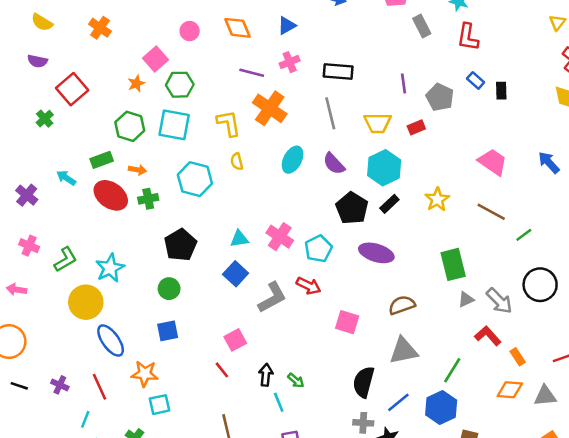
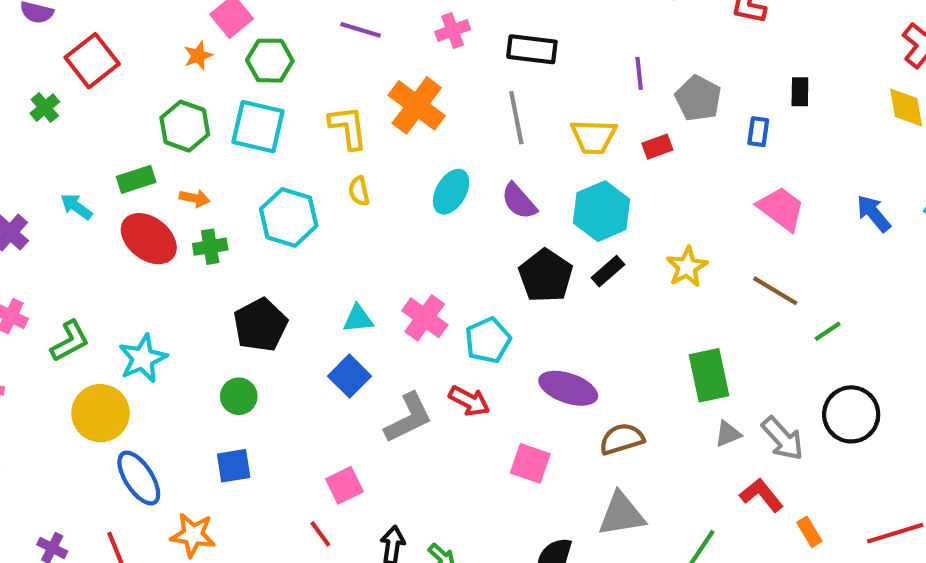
purple line: (252, 73) -> (361, 30), moved
blue rectangle: (476, 80) -> (758, 132), moved, turned 54
purple ellipse: (376, 253) -> (568, 388), moved

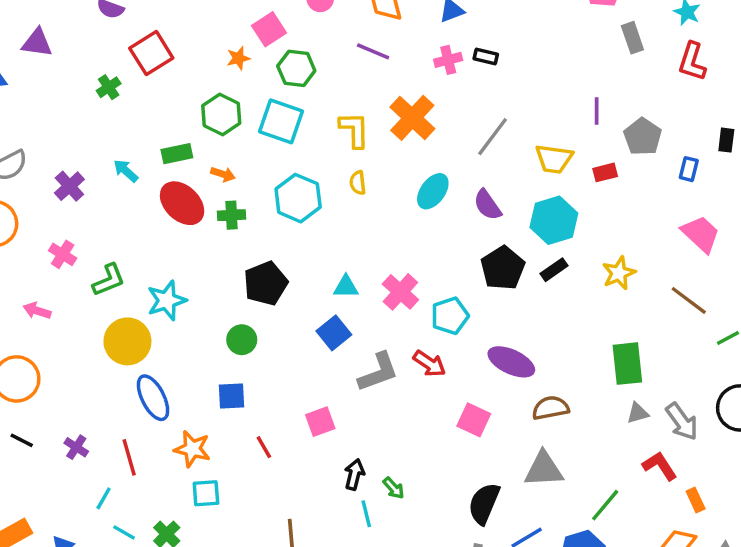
black rectangle: (532, 49) -> (486, 56), moved, size x0.6
gray line: (516, 118) -> (493, 137), turned 42
red line: (320, 534) -> (264, 447), moved

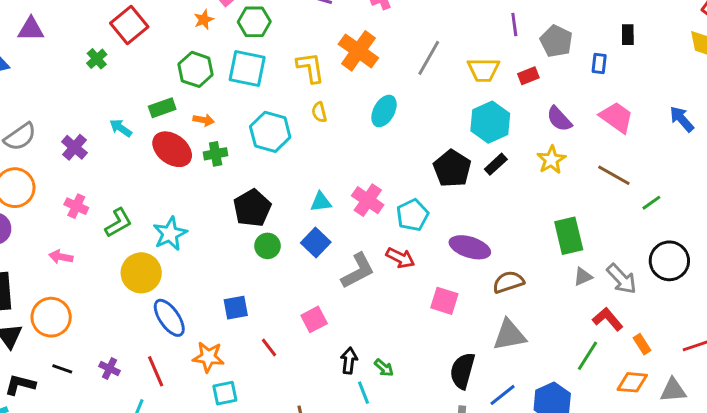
purple semicircle: (487, 205) -> (559, 119), moved
green circle: (242, 340) -> (267, 246), moved
green line: (605, 505) -> (587, 356), moved

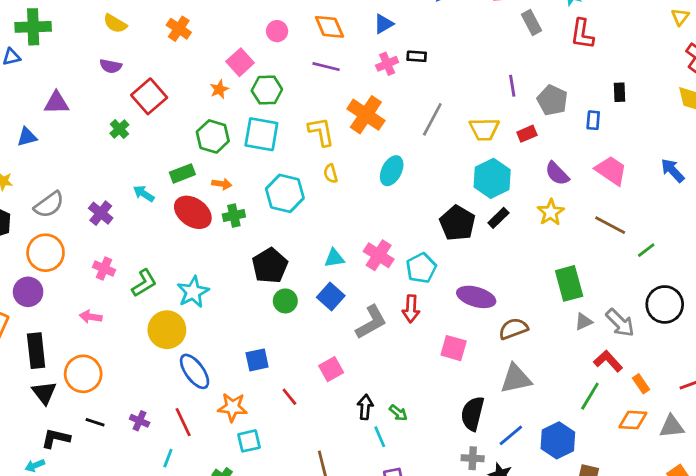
red arrow: (400, 258) -> (411, 309), turned 68

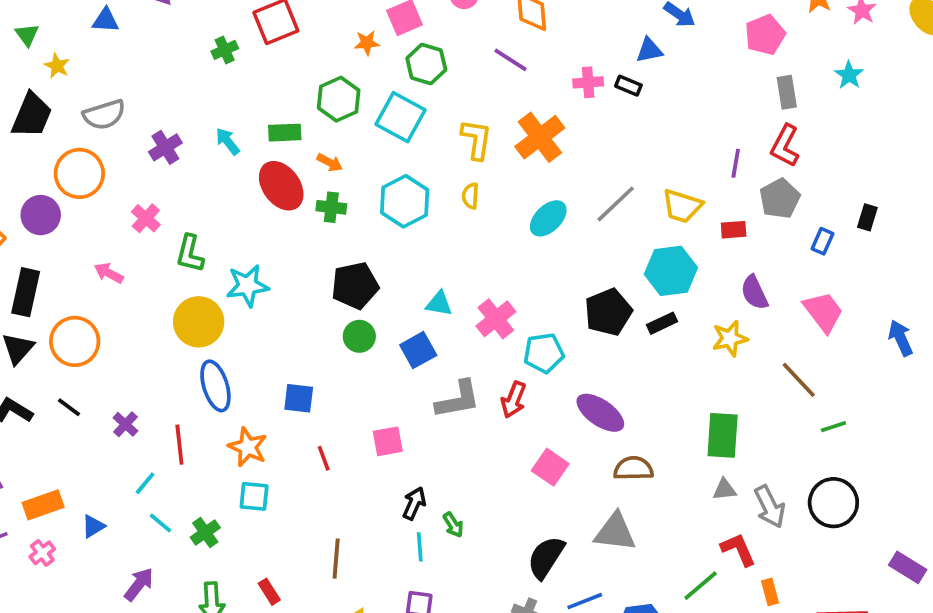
blue triangle: (384, 24) -> (649, 50), moved
red L-shape: (582, 34) -> (785, 146), moved
gray line: (432, 119) -> (616, 204), moved
green L-shape: (144, 283) -> (190, 254), turned 116

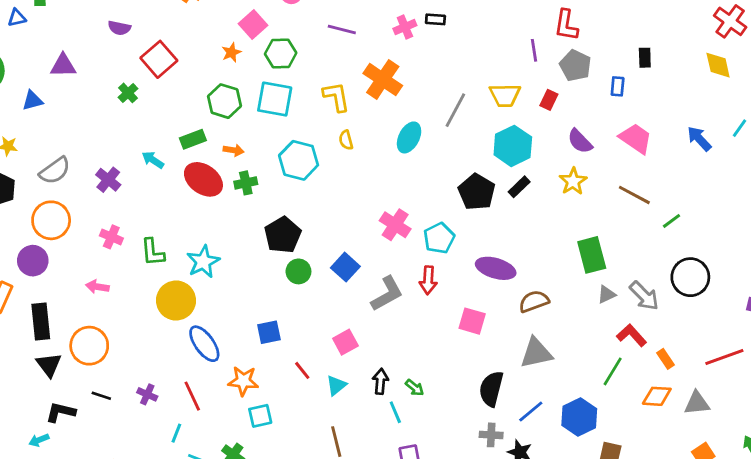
red rectangle: (734, 230) -> (549, 100), turned -42
cyan triangle: (439, 304) -> (336, 385), moved, turned -30

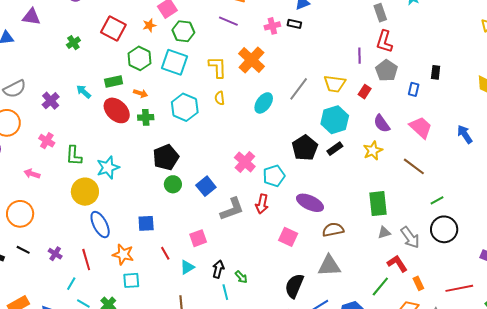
red square: (159, 59) -> (113, 28), moved, turned -30
green line: (672, 221) -> (437, 200), moved

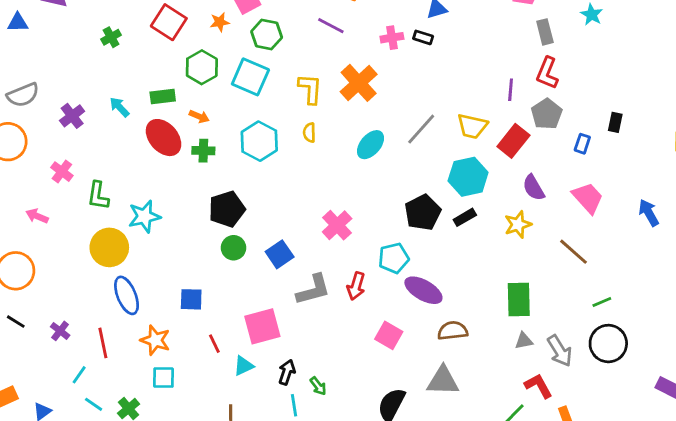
red rectangle: (365, 92) -> (513, 141), size x1.6
cyan pentagon: (274, 176) -> (394, 258), moved
pink square: (198, 238) -> (262, 326), size x1.5

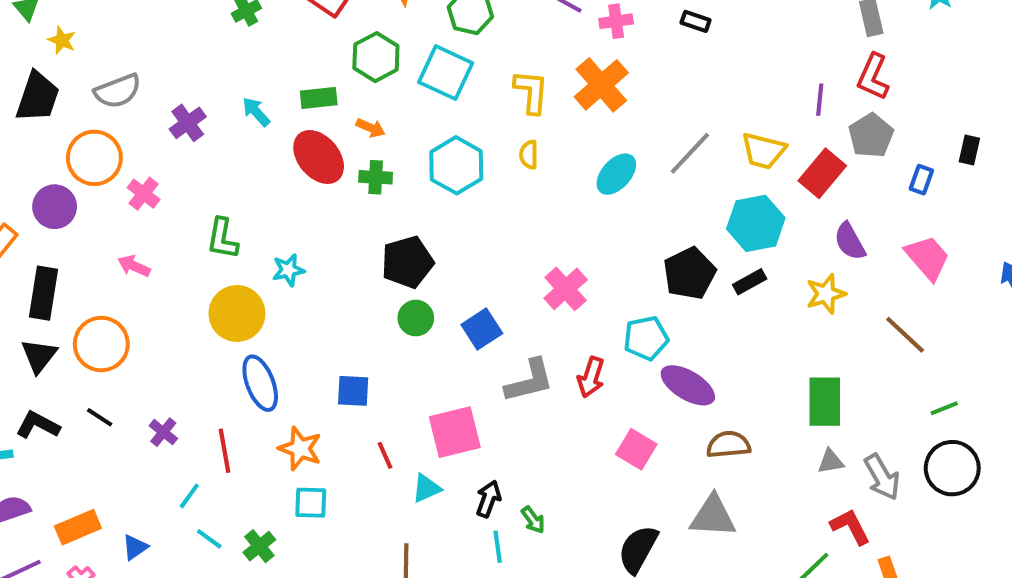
pink cross: (392, 38) -> (616, 21), moved
pink cross: (62, 172) -> (144, 194), moved
cyan star: (144, 216) -> (288, 270), size x0.7

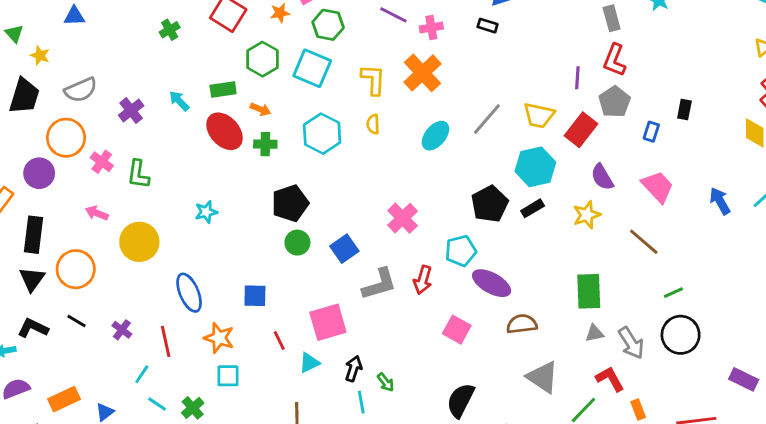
green L-shape: (222, 239) -> (138, 174), moved
yellow circle: (237, 313) -> (139, 242), moved
gray triangle: (713, 516) -> (543, 377), moved, turned 33

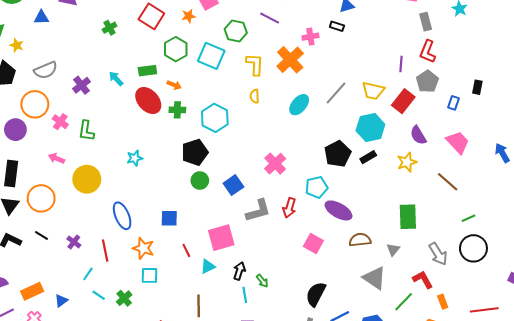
green hexagon: (328, 25) -> (236, 31), moved
pink cross: (431, 28) -> (310, 37), moved
cyan hexagon: (322, 134) -> (215, 118), moved
gray triangle: (594, 333) -> (393, 250), moved, turned -40

